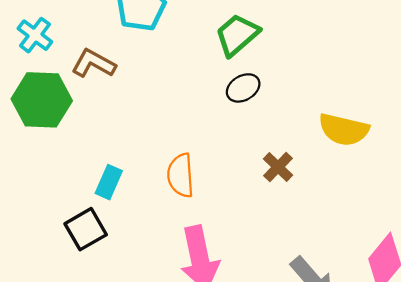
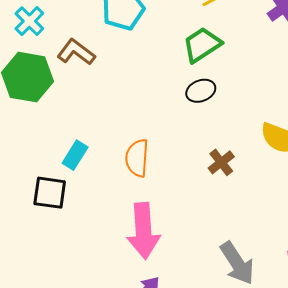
black square: (86, 229) -> (50, 193), turned 30

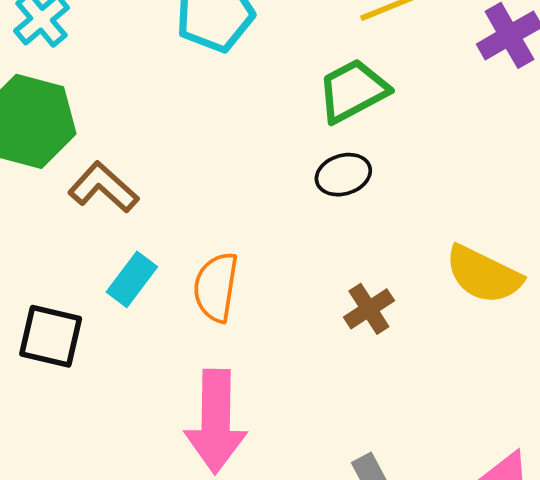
brown L-shape: (76, 52) -> (103, 187), moved
cyan rectangle: (75, 155) -> (132, 279), moved

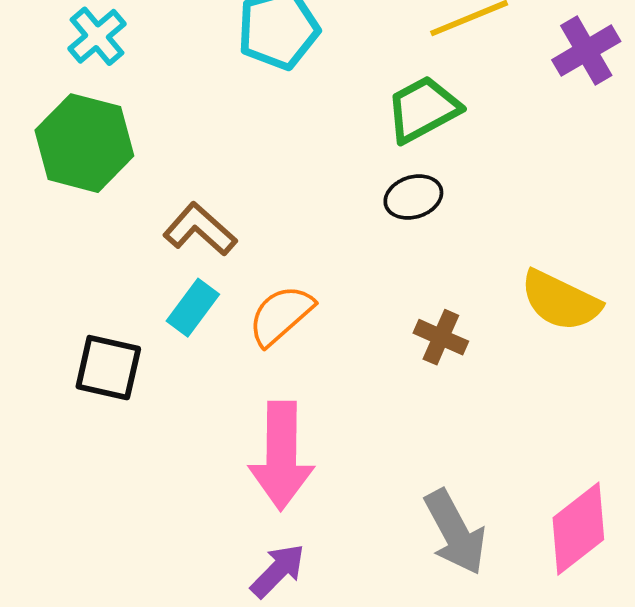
brown L-shape: (103, 187) -> (200, 229), moved
orange semicircle: (216, 287) -> (281, 315), turned 40
brown cross: (369, 309) -> (441, 337), turned -33

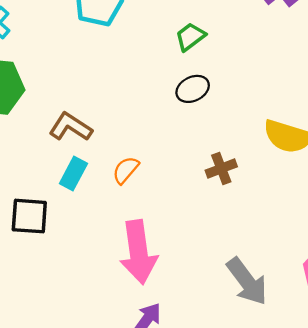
green trapezoid: (423, 109) -> (190, 37), size x0.7
orange semicircle: (281, 315) -> (126, 170), size x0.7
brown cross: (441, 337) -> (221, 169), turned -36

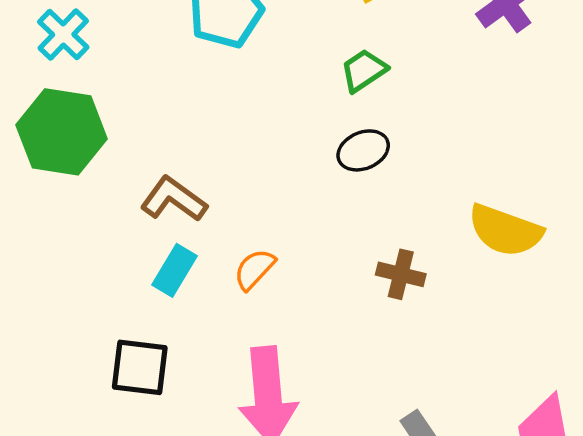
brown cross: (221, 169) -> (401, 274), turned 32
black square: (29, 216) -> (140, 367), moved

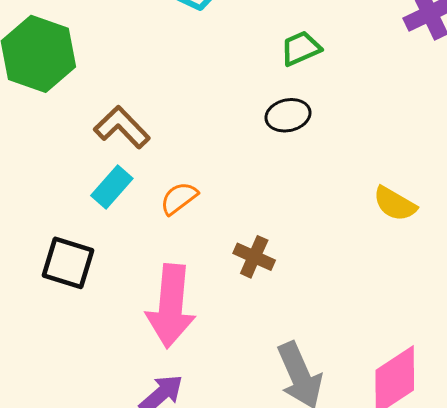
yellow semicircle: (505, 230) -> (395, 204), size x0.7
brown cross: (401, 274) -> (254, 257), moved

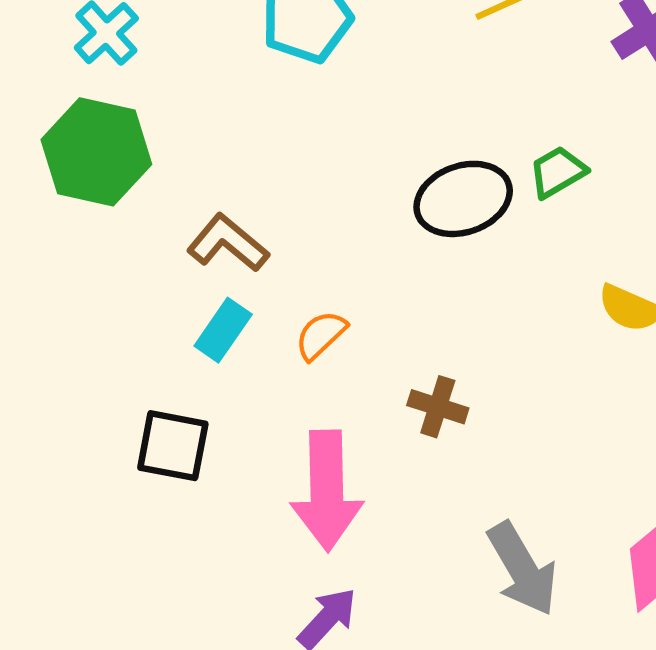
green trapezoid: (301, 48) -> (558, 172), moved
black ellipse: (288, 115) -> (463, 199), size x1.5

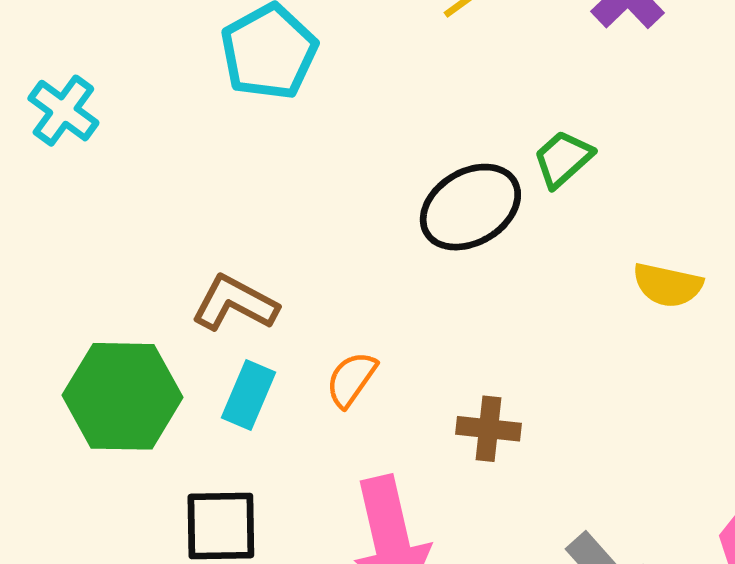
green hexagon: (96, 152) -> (123, 396), moved

